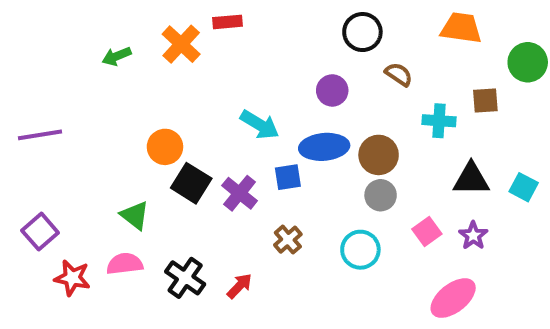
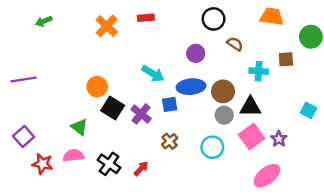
red rectangle: (227, 22) -> (146, 18), moved
green arrow: (117, 56) -> (44, 21), moved
black triangle: (471, 179) -> (250, 107), moved
pink square: (427, 232) -> (252, 136), size x1.5

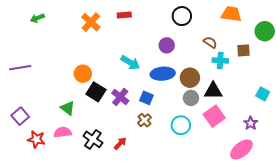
brown semicircle: (235, 44) -> (210, 42), moved
blue square: (170, 104) -> (146, 98), moved, turned 32
purple star: (279, 139) -> (251, 123), moved
pink ellipse: (267, 176) -> (241, 149), moved

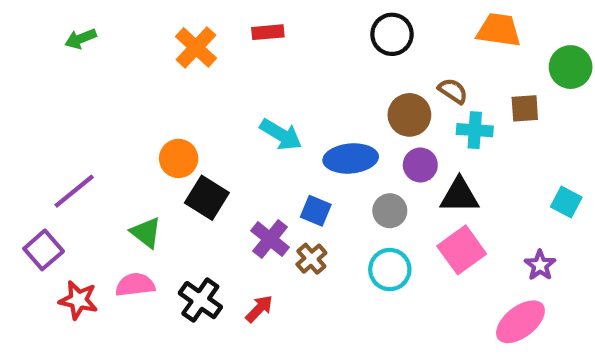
purple circle: (167, 45) -> (420, 165), moved
purple line: (20, 68) -> (74, 191), moved, turned -30
brown circle: (190, 78) -> (409, 115), moved
purple cross: (120, 97) -> (270, 239), moved
gray circle: (191, 98) -> (390, 211), moved

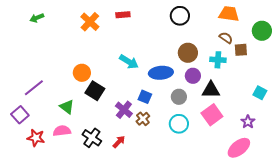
brown semicircle: (453, 91) -> (226, 38), moved

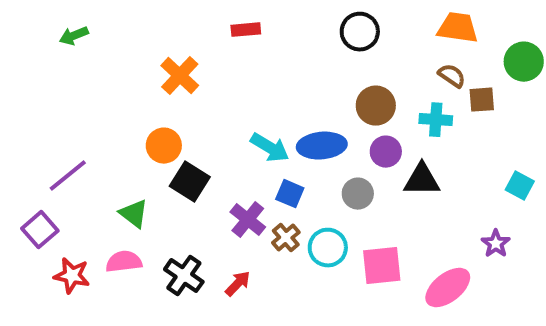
orange cross: (90, 22) -> (180, 76), moved
cyan arrow: (129, 62) -> (270, 148), moved
pink square: (212, 115) -> (382, 266), moved, turned 30
cyan circle: (179, 124) -> (328, 248), moved
pink ellipse: (239, 148) -> (448, 288), moved

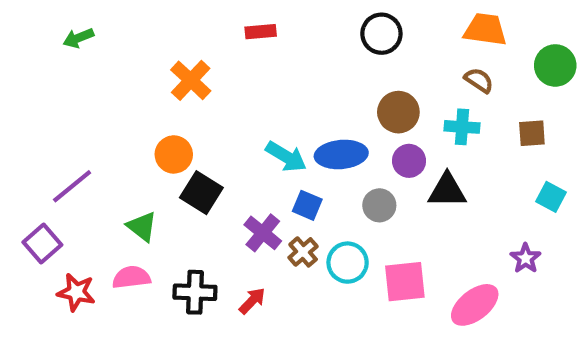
brown square: (482, 100) -> (532, 133), moved
black cross: (184, 276) -> (195, 292), turned -33

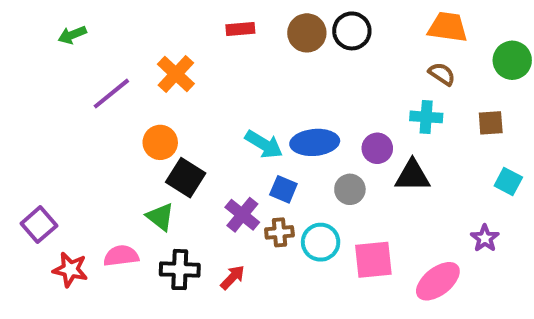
brown circle: (398, 112) -> (307, 33), moved
purple line: (72, 186) -> (111, 94), moved
green triangle: (142, 227) -> (160, 217), moved
brown cross: (303, 252) -> (279, 232), turned 36

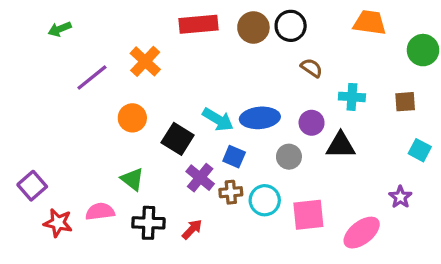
red rectangle: (240, 29) -> (199, 24), size x1.6
brown semicircle: (442, 74) -> (312, 68), moved
black square: (186, 178) -> (178, 139), moved

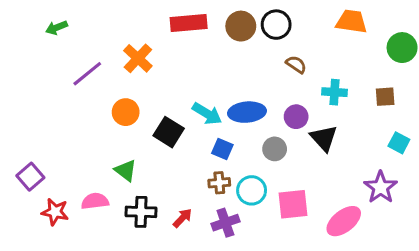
black triangle: (341, 145) -> (324, 138), turned 48
purple cross: (200, 178) -> (225, 223), moved, turned 32
purple star: (400, 197) -> (381, 187), size x1.5

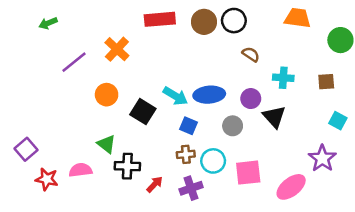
black cross: (141, 212) -> (127, 166), moved

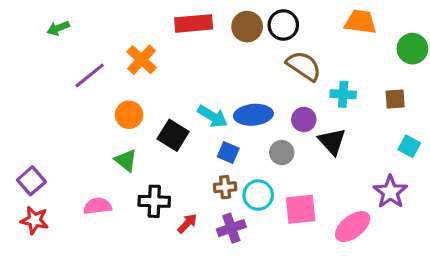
brown semicircle: (251, 54) -> (304, 66), size x1.6
green triangle: (107, 144) -> (126, 160), moved
red star: (47, 179) -> (35, 220), moved

